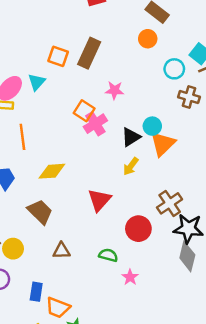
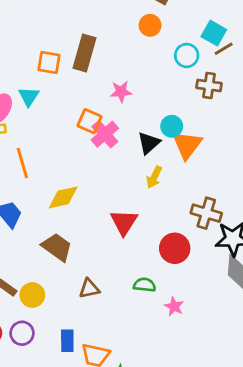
brown cross: (170, 203) -> (206, 213), turned -30

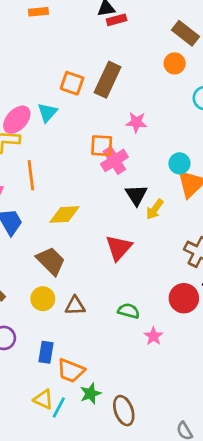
orange square: (89, 121) -> (102, 146), turned -30
black triangle: (149, 143) -> (136, 195), moved, turned -30
red circle: (175, 248) -> (184, 298), moved
yellow circle: (32, 295) -> (43, 299), moved

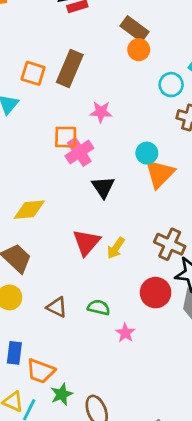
brown rectangle: (185, 33) -> (134, 29), moved
yellow arrow: (155, 209) -> (116, 248), moved
brown triangle: (75, 306) -> (57, 307), moved, turned 30

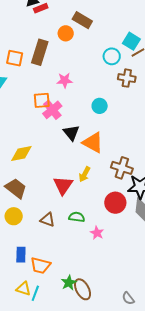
orange circle: (139, 50) -> (66, 33), moved
orange triangle: (160, 174) -> (93, 143), moved, turned -40
red triangle: (86, 242) -> (63, 185), moved
green star: (62, 394) -> (69, 283), moved

